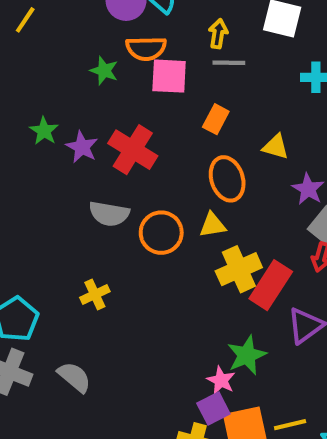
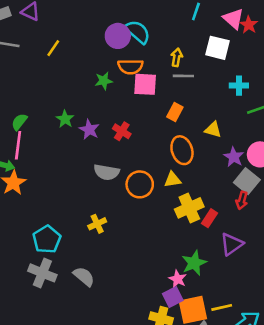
green star: (104, 71) -> (104, 81), turned -30
red cross: (133, 150) -> (122, 131), size x0.6
red rectangle: (271, 285) -> (210, 218), size x0.6

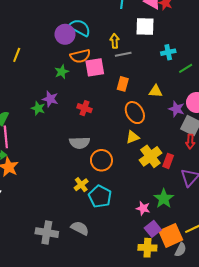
purple star: (89, 130) -> (50, 99), moved
orange circle: (140, 184) -> (101, 160), moved
cyan pentagon: (47, 239) -> (100, 196), moved
pink star: (178, 279) -> (143, 208), moved

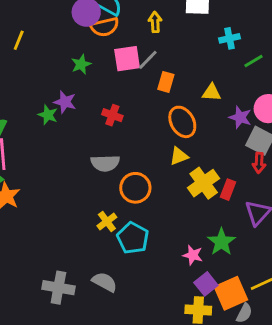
gray line: (123, 54) -> (148, 60), moved, turned -35
orange semicircle: (80, 56) -> (105, 27), moved

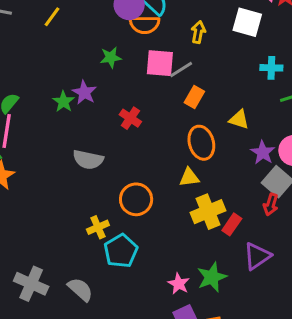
gray semicircle: (105, 163) -> (88, 160), moved

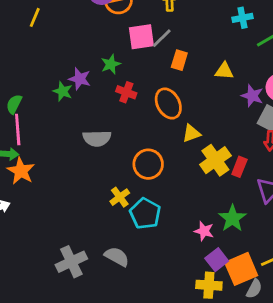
green star: (111, 57) -> (111, 64), moved
orange ellipse: (201, 143) -> (168, 104), moved
gray cross: (31, 284) -> (71, 262), turned -36

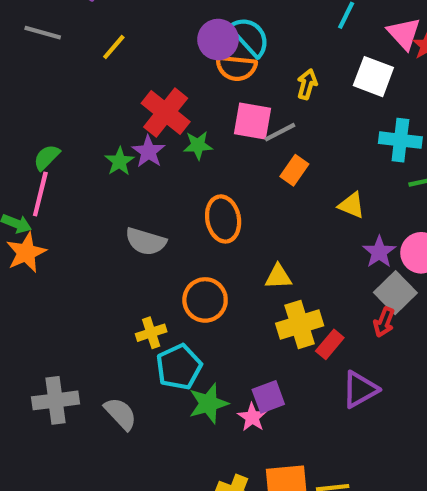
cyan cross: (242, 18) -> (400, 140), size x1.4
red cross: (126, 92) -> (166, 113), moved, size x1.6
orange ellipse: (168, 104) -> (223, 219), moved
green star: (232, 218) -> (208, 403), moved
purple square: (217, 260) -> (268, 397), moved

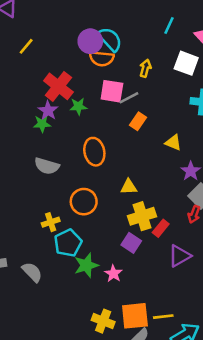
green star: (119, 161) -> (42, 124), moved, turned 30
purple square: (268, 397) -> (131, 243), moved, turned -36

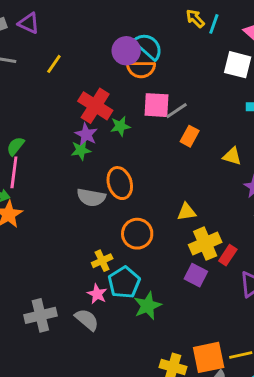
yellow arrow: (145, 68) -> (195, 18), moved, turned -54
orange ellipse: (94, 152) -> (120, 183), moved
pink star: (113, 274) -> (97, 294), moved

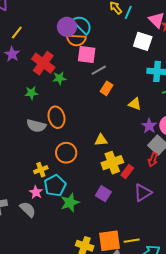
pink square: (156, 105) -> (87, 55), moved
purple star: (86, 134) -> (12, 54), moved
purple square: (196, 275) -> (103, 194), moved

